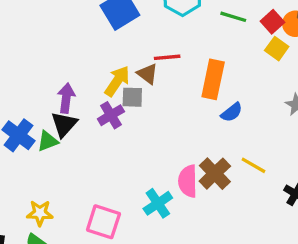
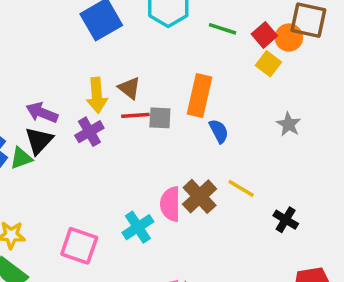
red line: (167, 57) -> (135, 115), moved
yellow arrow: (117, 81) -> (97, 95), turned 140
gray square: (132, 97) -> (160, 118), moved
purple arrow: (66, 98) -> (42, 113), turned -76
blue semicircle: (232, 112) -> (219, 131), turned -80

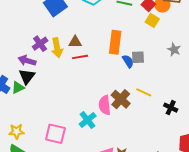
brown triangle: (129, 88) -> (75, 42), turned -32
gray square: (160, 118) -> (138, 57), moved
gray star: (289, 124) -> (174, 50), moved
purple cross: (89, 132) -> (40, 44), moved

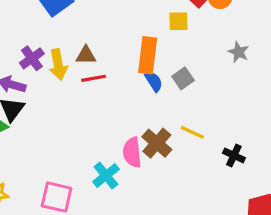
yellow square: (152, 20) -> (178, 21), moved, turned -32
gray star: (174, 50) -> (239, 52), moved
gray square: (138, 57) -> (183, 78), turned -32
blue semicircle: (128, 61) -> (154, 81), moved

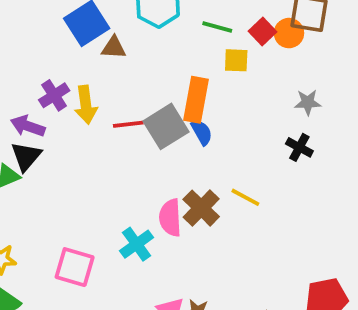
gray star: (239, 52) -> (308, 102), turned -30
brown triangle: (86, 55) -> (114, 48), moved
gray square: (183, 78) -> (166, 126), moved, size x1.6
black cross: (234, 155) -> (299, 147), moved

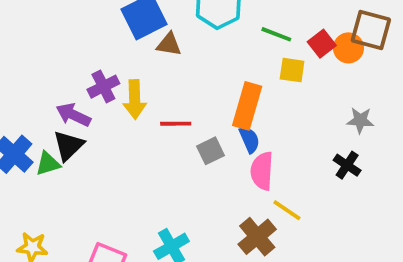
gray square: (166, 126) -> (210, 151), moved, size x0.6
brown cross: (201, 208) -> (257, 237), moved
pink semicircle: (170, 218) -> (262, 171), moved

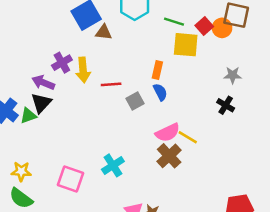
yellow square: (292, 70) -> (186, 45), size x1.5
orange rectangle: (247, 106) -> (157, 70), size x0.6
pink semicircle: (262, 171) -> (168, 133), moved, turned -115

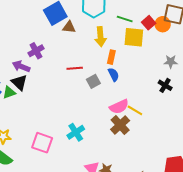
yellow arrow: (83, 70) -> (100, 37), moved
black triangle: (41, 103) -> (19, 82), turned -30

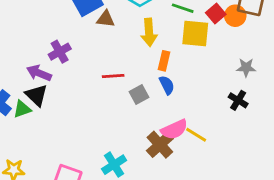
brown cross: (120, 125) -> (160, 145), moved

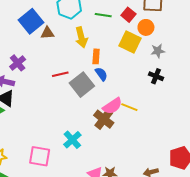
orange circle: (235, 16) -> (146, 27), moved
yellow square: (195, 34) -> (130, 42), moved, turned 30
gray square: (139, 94) -> (82, 85), size x1.6

